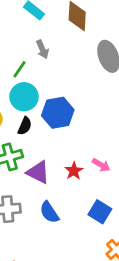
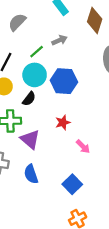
gray arrow: (42, 49) -> (59, 40), turned -104
blue hexagon: (58, 113) -> (64, 81), moved
red star: (74, 171) -> (63, 122), moved

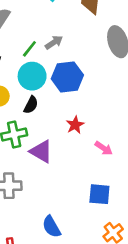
gray arrow: (59, 40) -> (54, 42), moved
blue semicircle: (31, 174) -> (51, 227), moved
blue square: (72, 184) -> (99, 194), turned -30

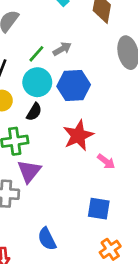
red star: (75, 125) -> (78, 135), size x1.6
purple triangle: (41, 151) -> (29, 171), moved, turned 35

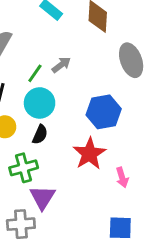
blue hexagon: (74, 85) -> (104, 112), moved
pink arrow: (106, 162) -> (122, 177), turned 42

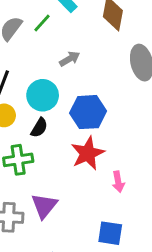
green line: (35, 73) -> (42, 23), moved
blue hexagon: (104, 112) -> (88, 112), moved
purple triangle: (42, 197) -> (44, 206), moved

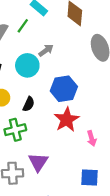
cyan circle: (43, 95) -> (27, 65), moved

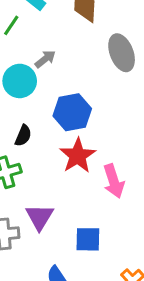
pink arrow: (92, 138) -> (114, 181), size x1.5
blue square: (89, 177) -> (88, 239), moved

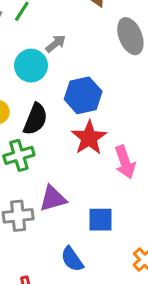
black semicircle: (23, 136) -> (35, 119), size x1.5
purple triangle: (39, 217) -> (53, 199), turned 44

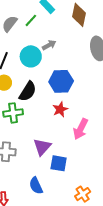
red star: (89, 138) -> (60, 109), size x0.7
pink arrow: (125, 162) -> (81, 129), turned 35
purple triangle: (53, 199) -> (42, 147), moved, turned -42

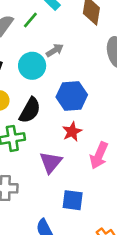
purple triangle: (42, 147) -> (51, 162), moved

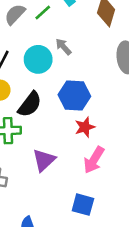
gray arrow: (55, 50) -> (63, 47), turned -108
red star: (72, 132) -> (85, 127), moved
blue square: (73, 200) -> (83, 205), moved

